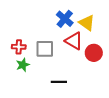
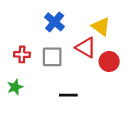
blue cross: (65, 19) -> (55, 22), moved
green star: (23, 65) -> (15, 87), moved

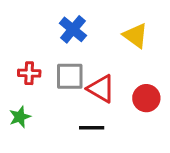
red triangle: (86, 48) -> (101, 89), moved
red circle: (109, 61) -> (146, 98), moved

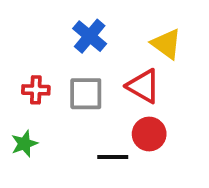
red triangle: (101, 89) -> (143, 86), moved
red circle: (146, 98) -> (149, 134), moved

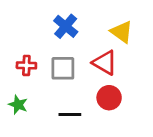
green star: (24, 144) -> (18, 105), turned -30
black line: (113, 157) -> (70, 114), moved

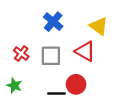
red cross: (26, 65) -> (21, 54), turned 35
red circle: (109, 98) -> (76, 84), moved

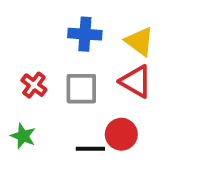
blue cross: (53, 22) -> (85, 34), turned -36
yellow triangle: (99, 26) -> (140, 41), moved

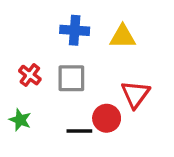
yellow triangle: (140, 41) -> (123, 37), turned -36
red triangle: (136, 81) -> (135, 94), moved, turned 36

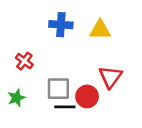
gray square: (71, 78) -> (58, 89), moved
green star: (20, 120) -> (16, 98), turned 30

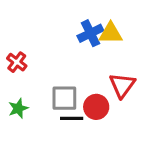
blue cross: (61, 25) -> (90, 33), moved, turned -30
red cross: (24, 61) -> (17, 62), moved

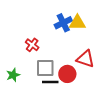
red cross: (17, 62) -> (32, 45), moved
red triangle: (122, 85) -> (85, 59), turned -48

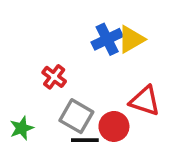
yellow triangle: (77, 23) -> (131, 39), turned -30
gray square: (45, 68) -> (76, 116), turned 30

